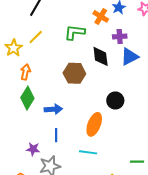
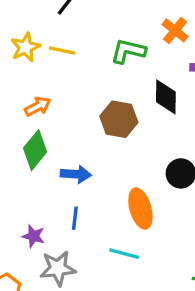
yellow line: (36, 37) -> (62, 51), turned 49
yellow star: (14, 48) -> (25, 47), moved
orange arrow: (25, 72) -> (38, 106), turned 42
orange ellipse: (94, 124) -> (140, 209), turned -45

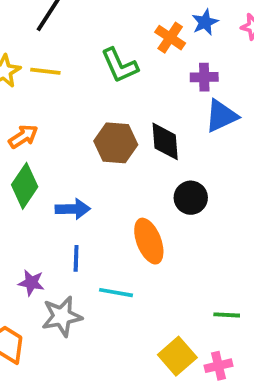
green L-shape: (128, 51) -> (120, 65), turned -123
black diamond: (166, 97) -> (165, 141), moved
cyan line: (124, 254) -> (116, 293), moved

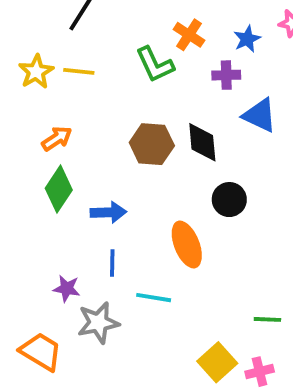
blue star: (205, 22) -> (247, 39), moved
orange cross: (170, 38) -> (189, 35), moved
purple cross: (204, 77) -> (226, 75), moved
blue triangle: (221, 116) -> (260, 115), turned 51

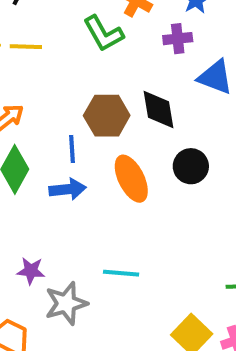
orange ellipse: (187, 245) -> (131, 179), moved
blue line: (112, 263) -> (72, 149), moved

